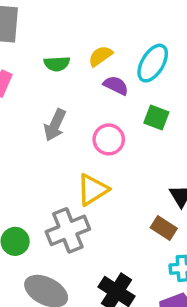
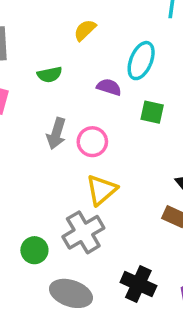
yellow semicircle: (100, 56) -> (85, 30), moved
pink circle: (109, 139) -> (92, 142), moved

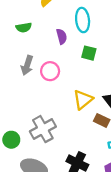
cyan ellipse: (141, 61) -> (83, 20), turned -30
purple semicircle: (109, 87) -> (62, 36), turned 56
yellow triangle: (101, 190) -> (83, 100), moved

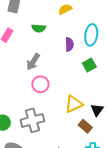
green square: (89, 53) -> (89, 65), turned 32
pink circle: (50, 71) -> (40, 84), moved

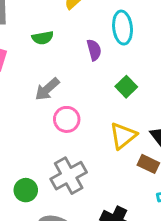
gray arrow: (33, 62) -> (47, 89), turned 30
green square: (89, 65) -> (126, 87), moved

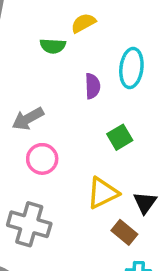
green semicircle: (43, 38) -> (53, 46), moved
gray cross: (69, 176) -> (29, 224), turned 32

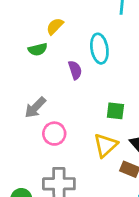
green square: (120, 137) -> (115, 111), moved, turned -36

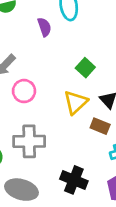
green square: (115, 111) -> (85, 68), turned 36

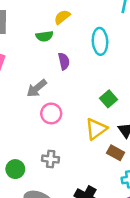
purple semicircle: (44, 27) -> (64, 61), moved
gray cross: (29, 141) -> (51, 159), size x0.6

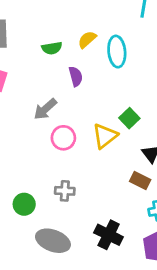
yellow semicircle: (62, 17) -> (87, 40), moved
yellow triangle: (96, 129) -> (105, 136), moved

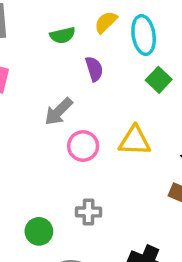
green square: (129, 118) -> (159, 80), moved
yellow triangle: (105, 136) -> (135, 141), turned 44

